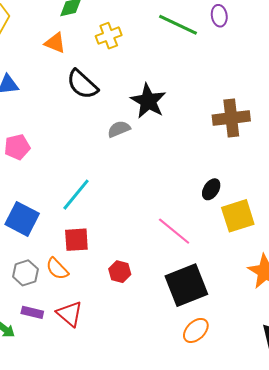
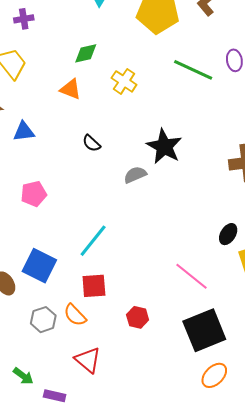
yellow cross: (109, 36) -> (124, 81), turned -35
black semicircle: (82, 84) -> (92, 143), moved, size x0.6
purple rectangle: (32, 312) -> (55, 396), moved

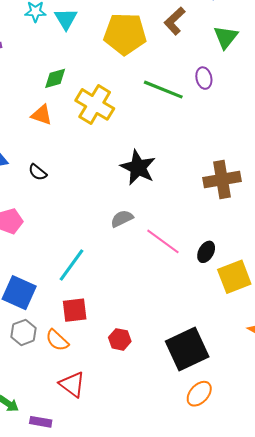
yellow cross: (124, 81) -> (95, 104), size x1.5
black semicircle: (92, 143) -> (38, 172), moved
gray semicircle: (135, 175) -> (122, 219), moved
pink line: (191, 276) -> (163, 241), moved
gray hexagon: (43, 320) -> (23, 332), moved

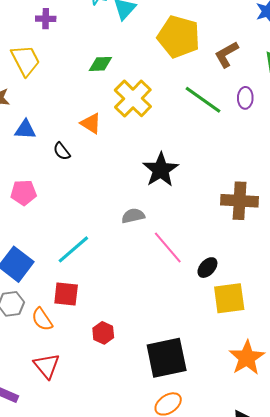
brown L-shape: (175, 21) -> (226, 54), moved
orange triangle: (42, 115) -> (91, 123), moved

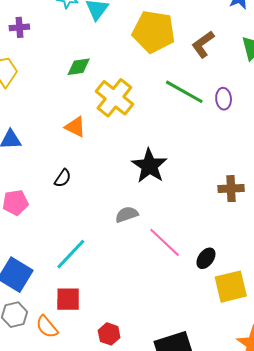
purple ellipse: (245, 98) -> (224, 99), moved
black semicircle: (62, 151) -> (63, 178), moved, turned -102
brown cross: (240, 201) -> (231, 189), size x0.7

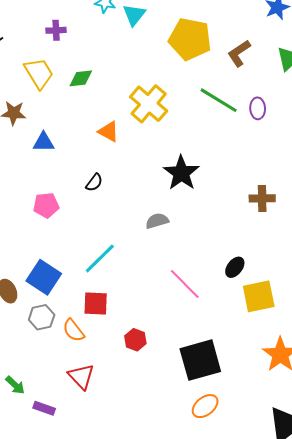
green diamond: (79, 67) -> (81, 78), moved
pink line: (165, 242) -> (185, 284), moved

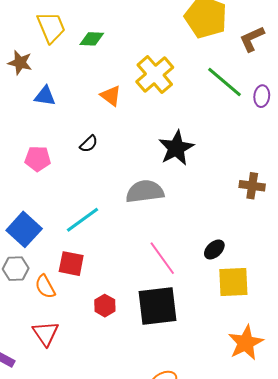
gray semicircle: (157, 221) -> (145, 191), size x1.6
black square: (200, 360) -> (157, 306), moved

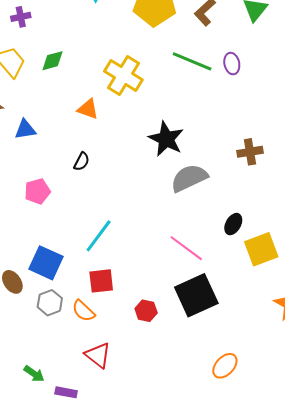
gray semicircle: (145, 191) -> (189, 178), moved

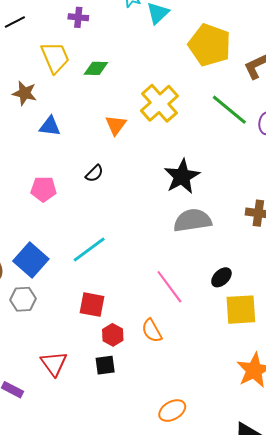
orange triangle: (88, 109) -> (116, 125), turned 30
red square: (101, 281) -> (92, 305), moved
black square: (196, 295) -> (105, 365), moved, size x0.5
orange semicircle: (83, 311) -> (152, 331), moved

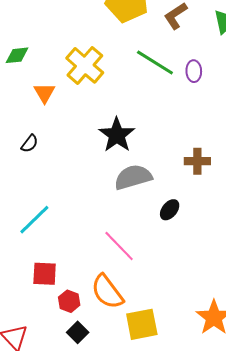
green diamond: (96, 68) -> (17, 55), moved
black ellipse: (221, 277) -> (170, 210), moved
yellow square: (241, 310) -> (142, 324), moved
orange semicircle: (152, 331) -> (107, 292), size x1.5
black square: (105, 365) -> (78, 332), moved, turned -30

